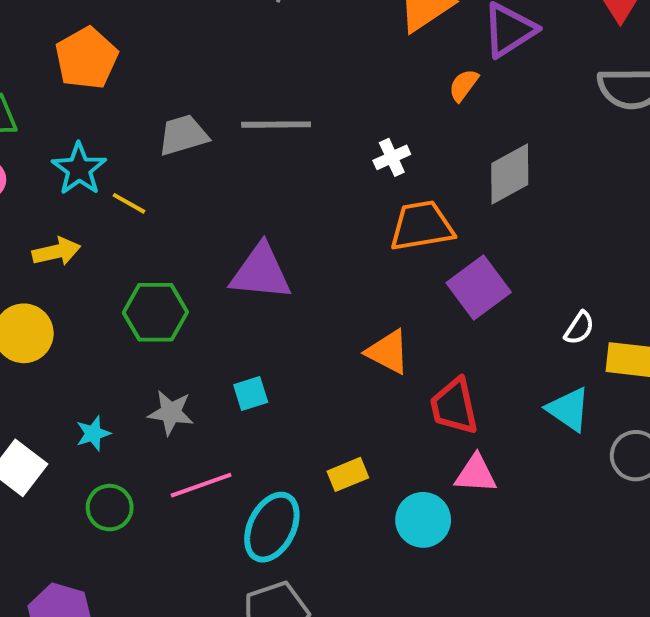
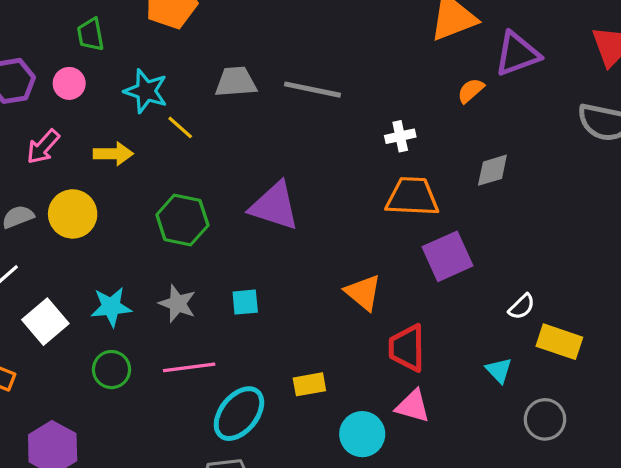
cyan star: (79, 169) -> (146, 91), turned -30
gray diamond: (510, 174) -> (492, 170), size x0.7
cyan triangle: (569, 409) -> (499, 370), size x0.7
cyan star: (93, 433) -> (111, 307), size x1.4

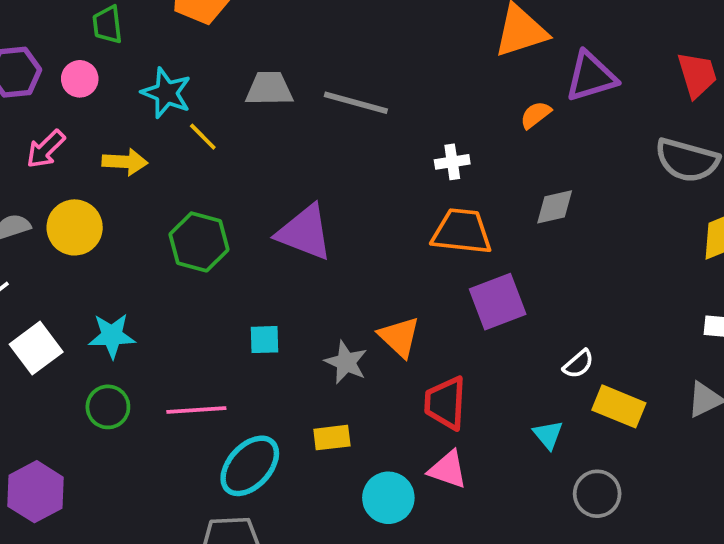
gray star: (177, 304) -> (346, 362), moved

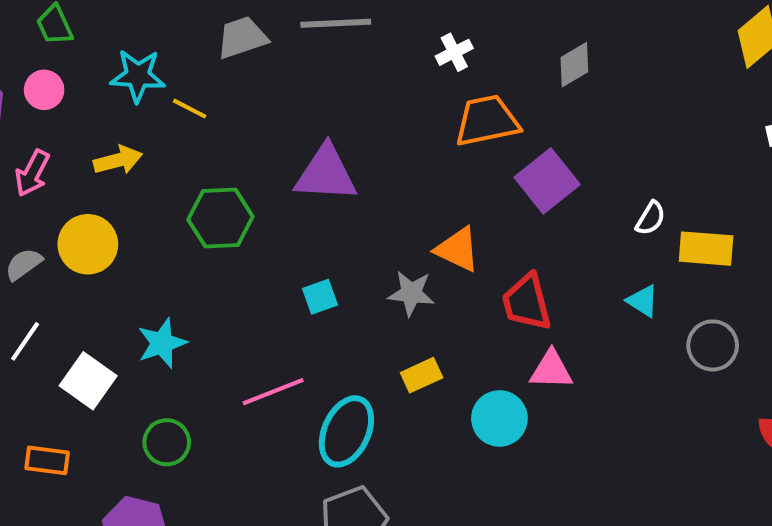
green circle: (108, 407) -> (167, 442), moved

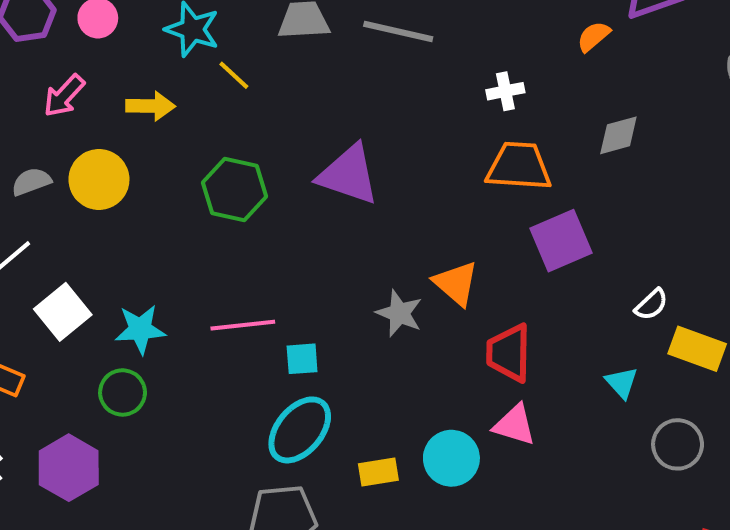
cyan square: (320, 297) -> (302, 359), moved
cyan star: (162, 343) -> (140, 329), moved
yellow rectangle: (422, 375) -> (378, 472), moved
pink line: (273, 392) -> (243, 325), moved

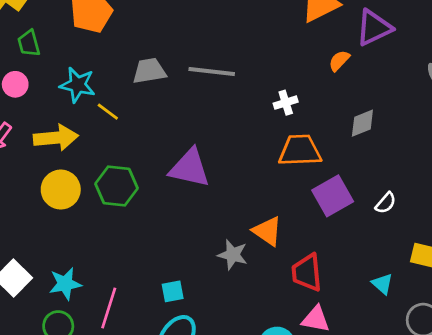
yellow arrow: (151, 106) -> (56, 138), size x1.4
yellow circle: (99, 179) -> (61, 190), moved
white semicircle: (651, 305) -> (386, 203), moved
pink line: (243, 325) -> (109, 308), moved, turned -60

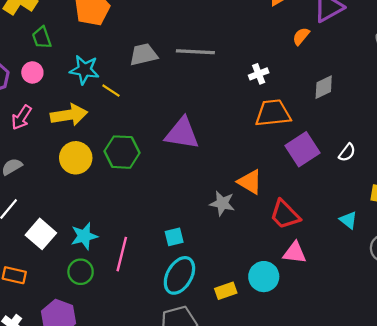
red trapezoid: (307, 273) -> (285, 214), turned -36

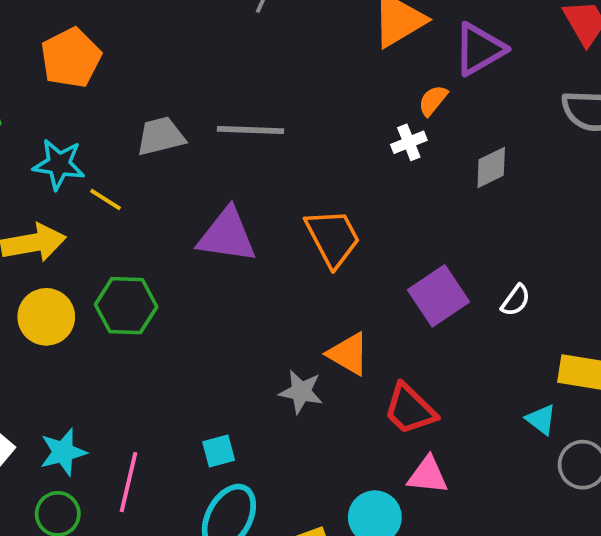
white cross: (259, 74) -> (409, 142), moved
gray diamond: (324, 87) -> (491, 167), moved
orange trapezoid: (273, 113) -> (333, 238), moved, turned 69
purple triangle: (182, 133) -> (227, 235), moved
cyan triangle: (348, 220) -> (541, 419), moved

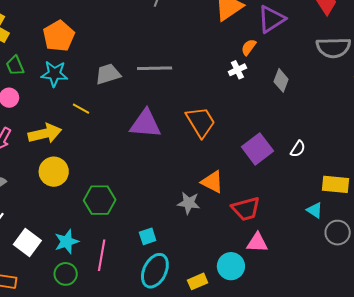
cyan star: (59, 164) -> (54, 74), moved
gray diamond: (491, 167) -> (281, 80), turned -40
green hexagon: (126, 306) -> (100, 200), moved
red trapezoid: (410, 409) -> (246, 209), turned -56

